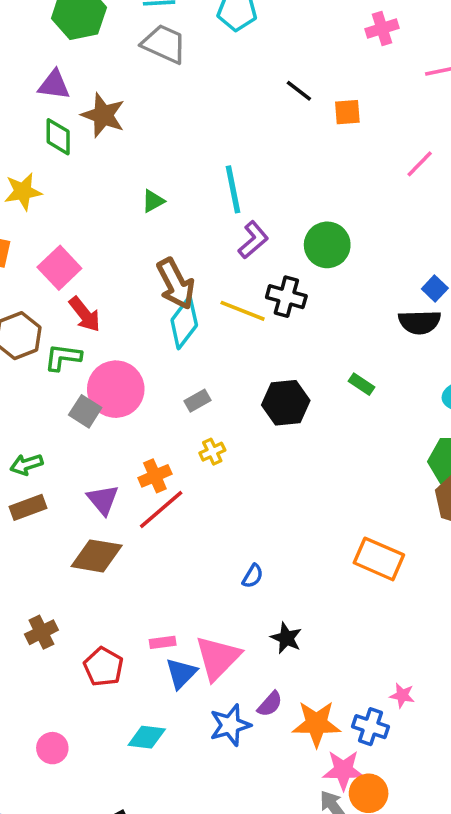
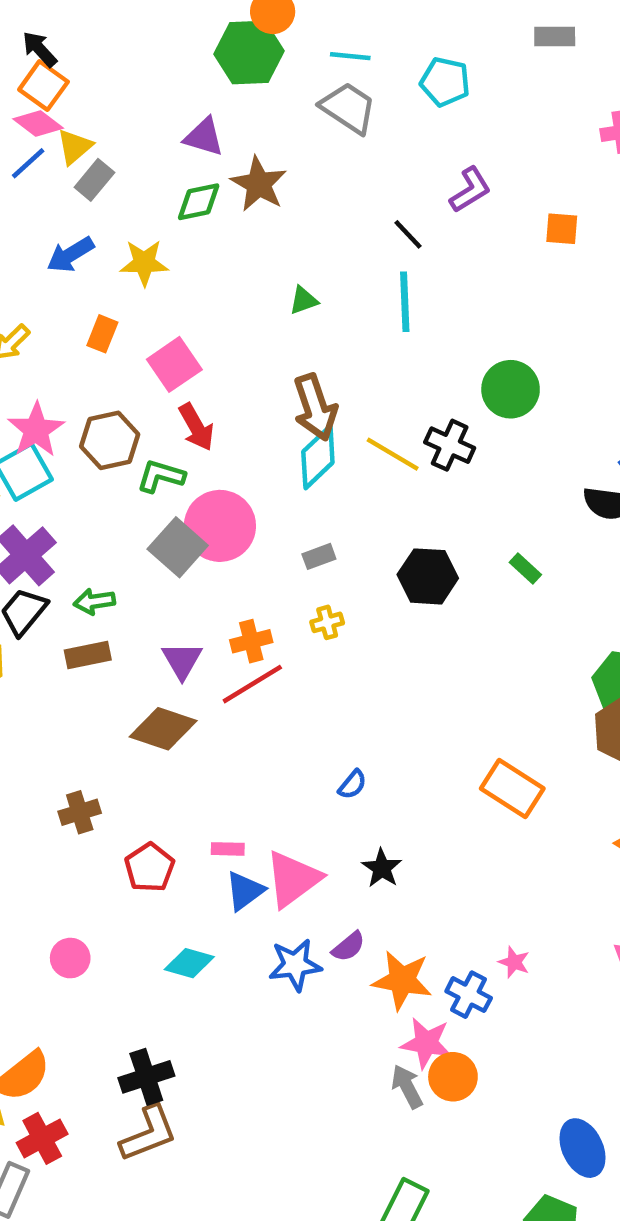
black line: (299, 91) -> (408, 234), moved
green diamond: (58, 137) -> (199, 202), turned 69
purple L-shape: (253, 240) -> (470, 190), moved
gray square: (85, 411) -> (178, 547), size x1.4

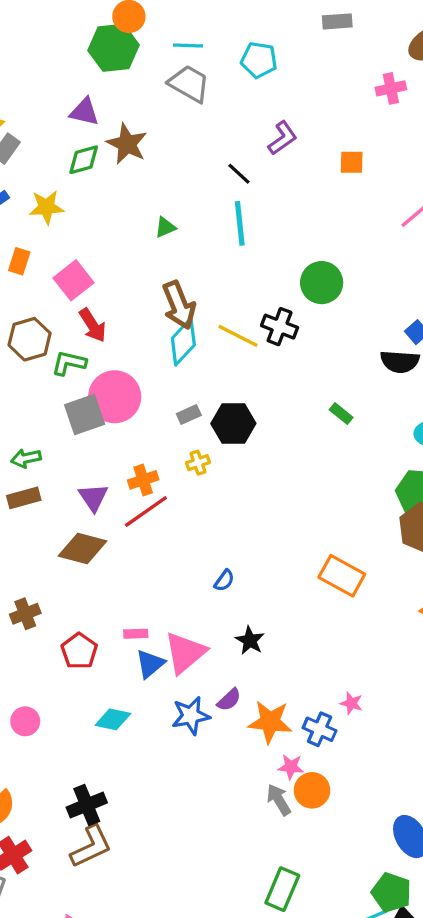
gray square: (178, 547) -> (85, 415), turned 33
black hexagon: (428, 576) -> (233, 423), moved
pink star: (426, 1043) -> (291, 767), size x0.7

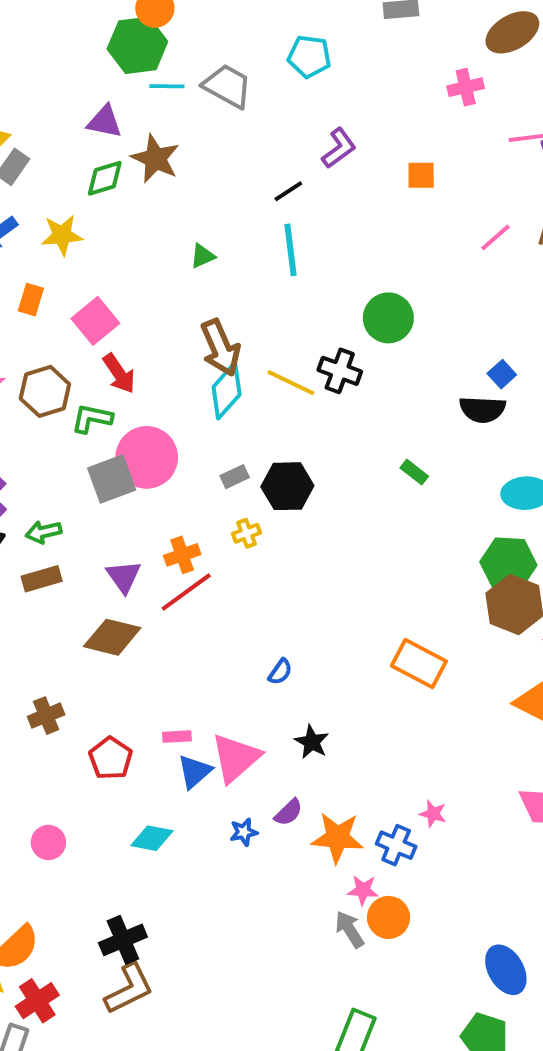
cyan line: (188, 46) -> (167, 86), moved
black line: (239, 174) -> (288, 191), turned -75
blue star: (191, 716) -> (244, 832), size x0.6

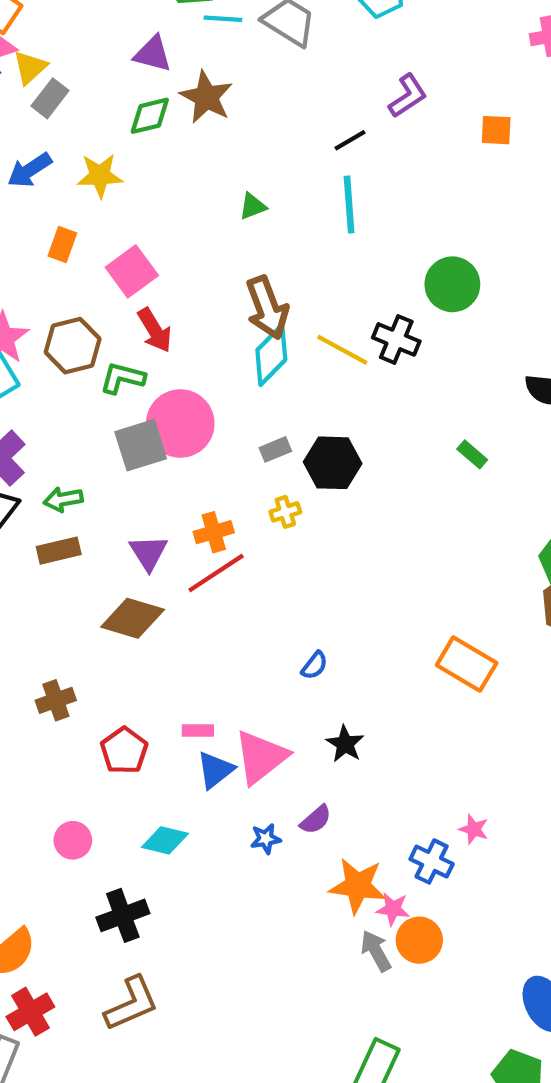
orange star: (337, 838) -> (358, 886), moved
pink circle: (48, 842) -> (73, 840), moved
black cross: (123, 940) -> (123, 915), moved

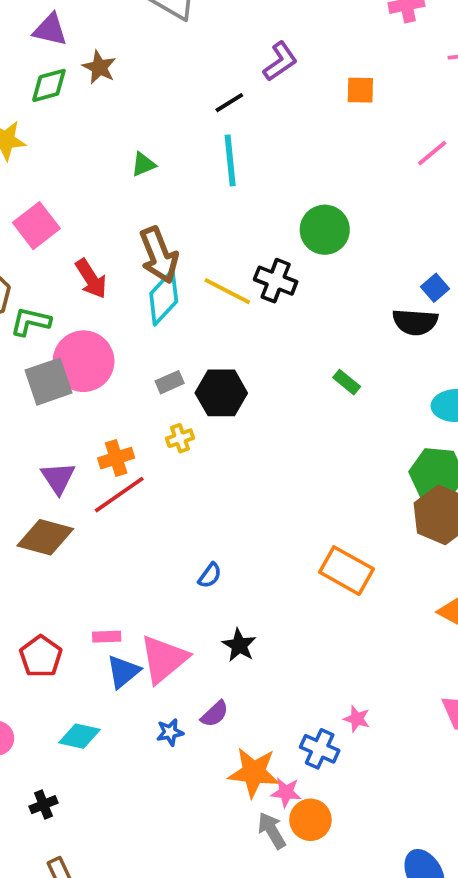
brown star: (206, 97) -> (99, 67), size x0.7
red arrow: (155, 330) -> (91, 279), moved
black cross: (123, 915) -> (43, 805), size x0.6

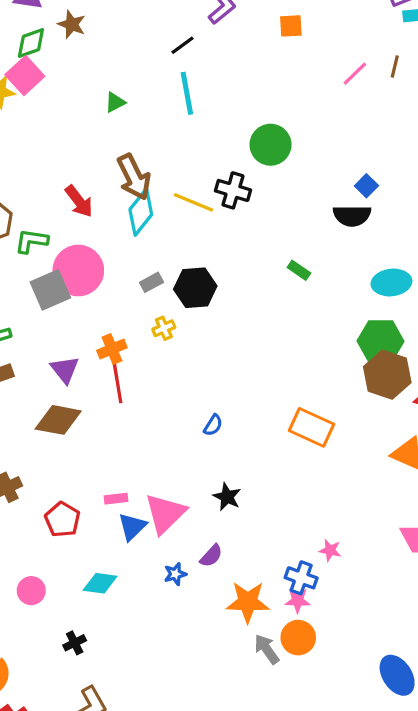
pink square: (36, 226) -> (25, 76), moved
red line: (119, 495) -> (117, 379), turned -60
blue semicircle: (210, 575) -> (213, 425), moved
pink star: (286, 792) -> (298, 601), moved

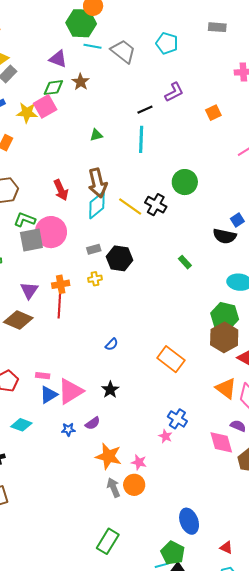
orange square: (291, 26) -> (213, 113), turned -35
green L-shape: (31, 241) -> (25, 220), moved
blue cross: (301, 578) -> (177, 419), moved

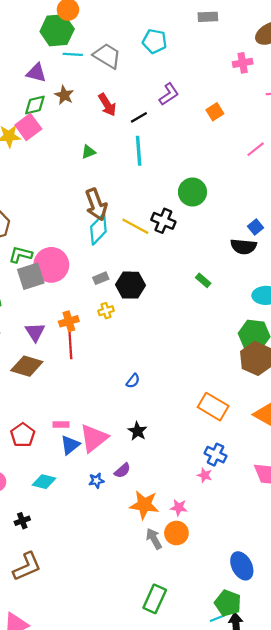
red arrow: (61, 190) -> (107, 105), moved
orange rectangle: (171, 359) -> (213, 407), moved

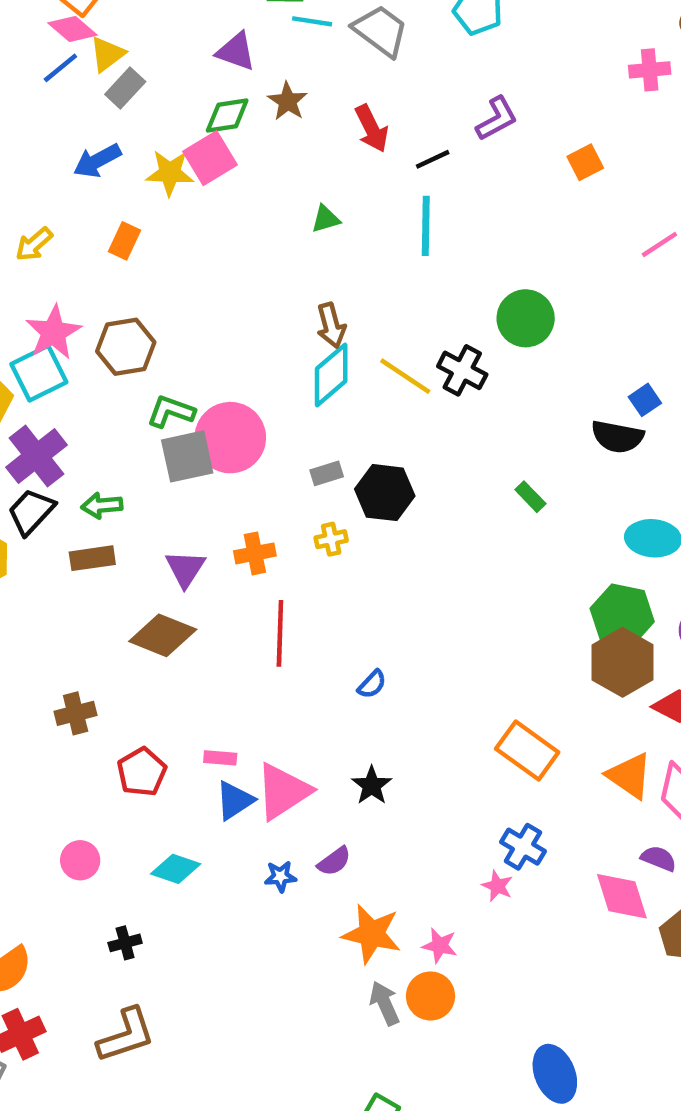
brown arrow: (96, 205) -> (331, 325), size x0.7
red line: (70, 342) -> (280, 633), moved

